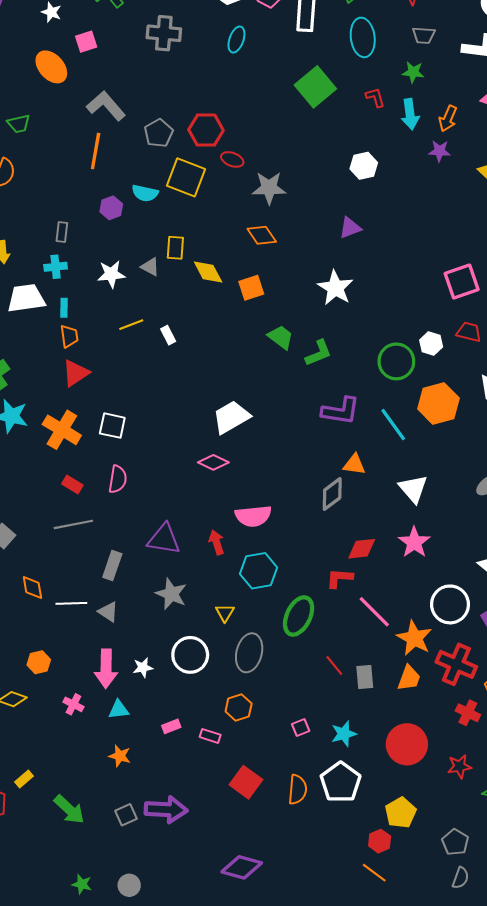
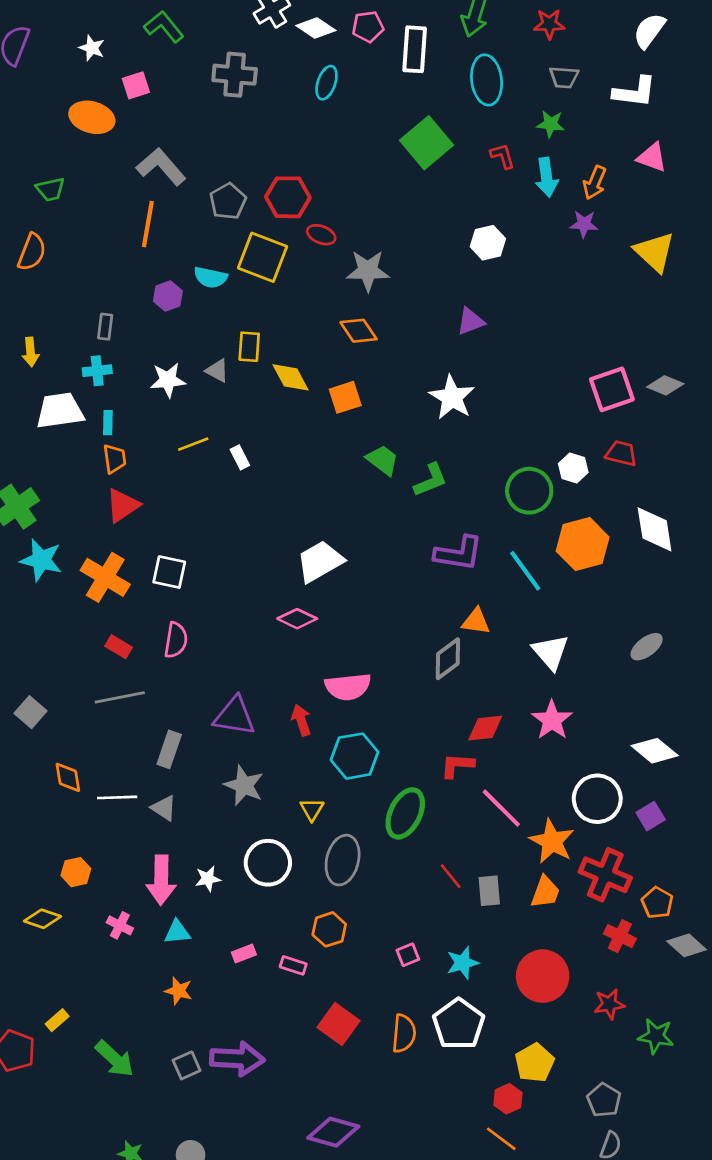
orange ellipse: (51, 67) -> (92, 117), turned -32

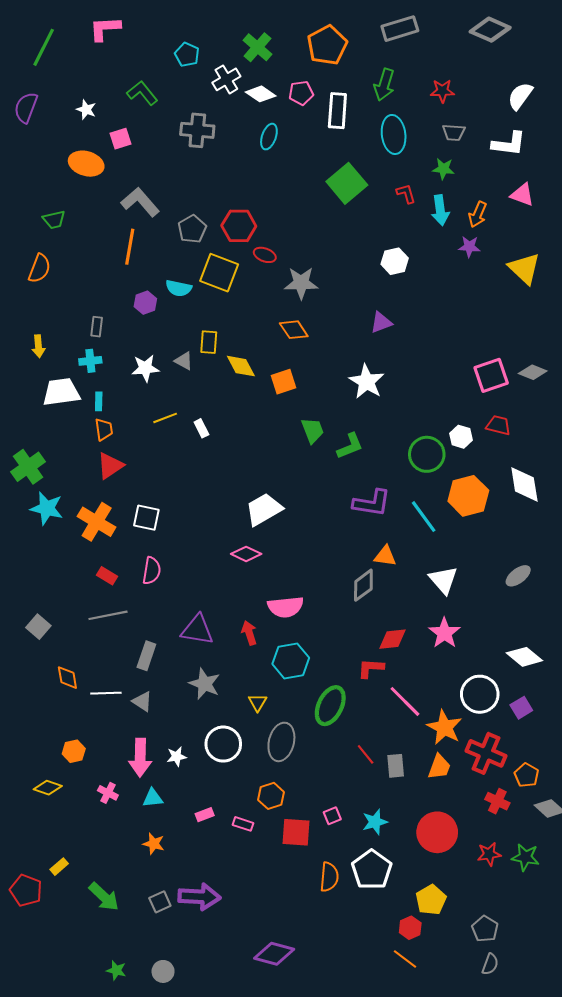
green trapezoid: (383, 460) -> (313, 430), turned 32
red square: (339, 1024) -> (296, 832), moved, turned -32
green star: (656, 1036) -> (525, 857), moved

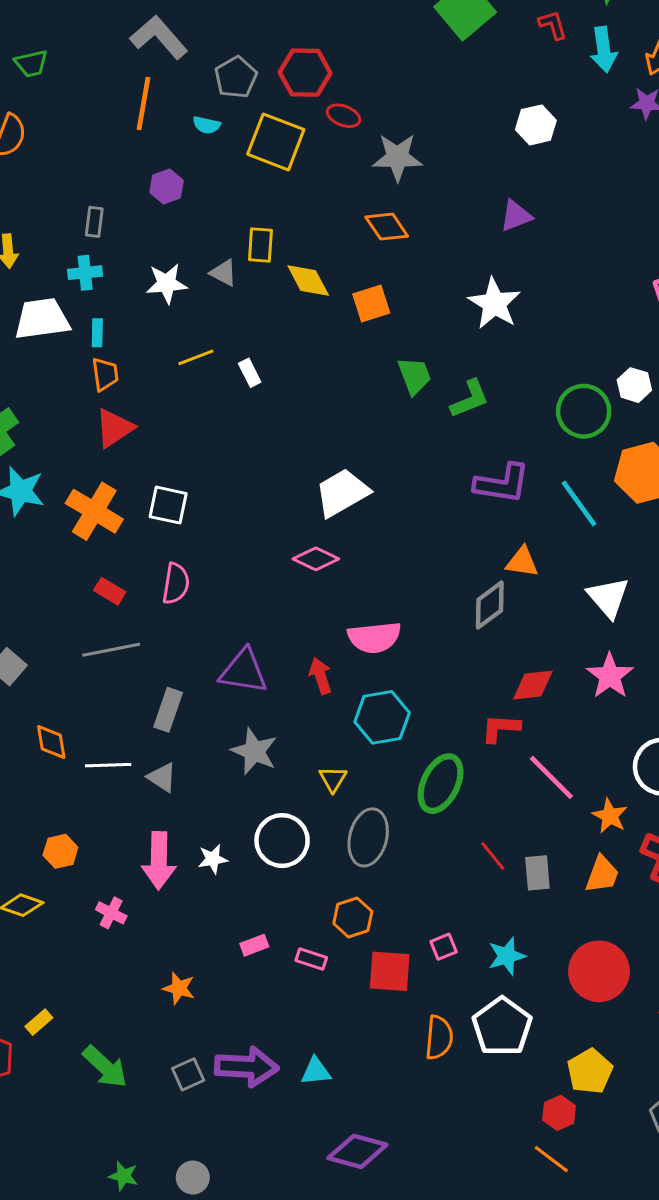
cyan semicircle: (179, 288) -> (207, 125), moved, size x0.7
orange star: (444, 727) -> (610, 816), size x0.7
cyan triangle: (153, 798) -> (316, 1071), moved

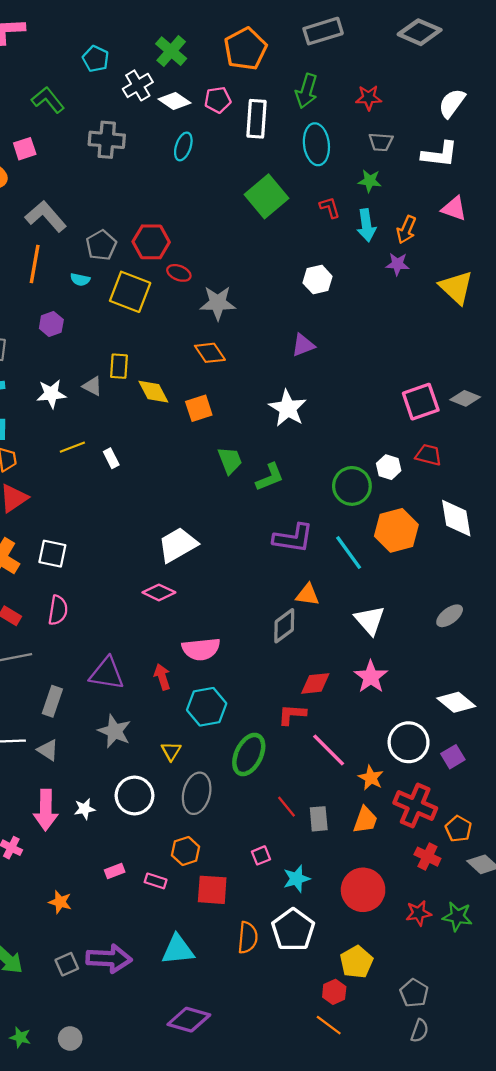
pink square: (444, 947) -> (261, 855), moved
cyan triangle: (316, 1071) -> (178, 950), moved, size x1.5

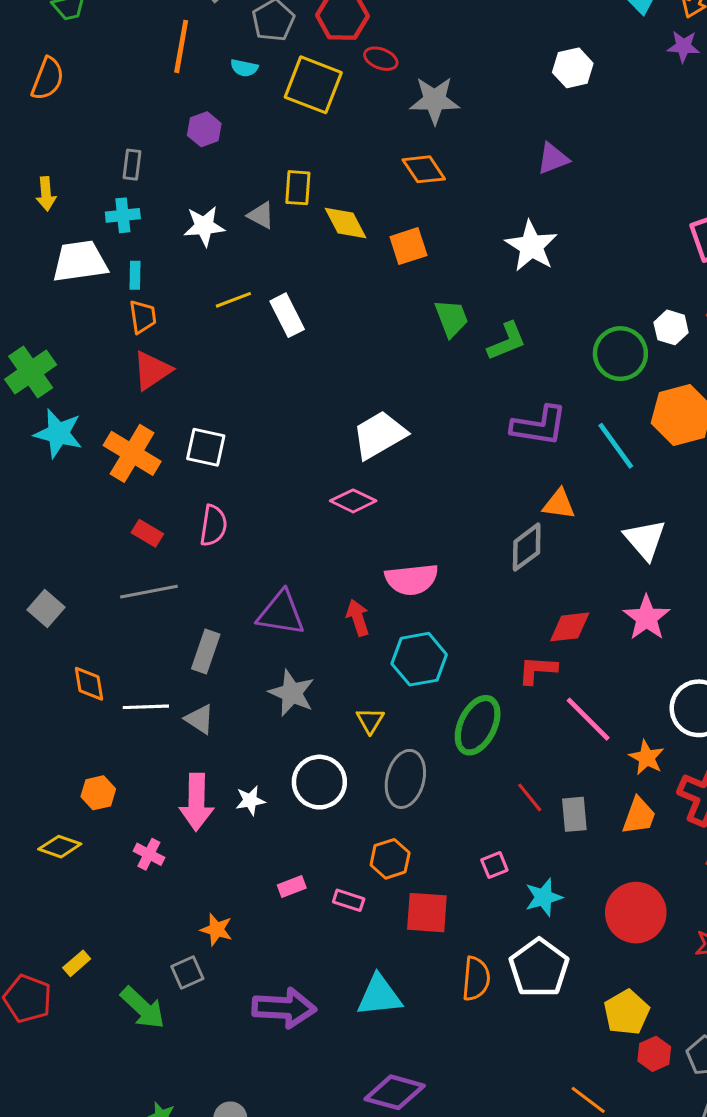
white rectangle: (111, 458) -> (287, 315), size x1.5
gray square: (67, 964) -> (187, 972), moved
red hexagon: (334, 992) -> (654, 1054), moved

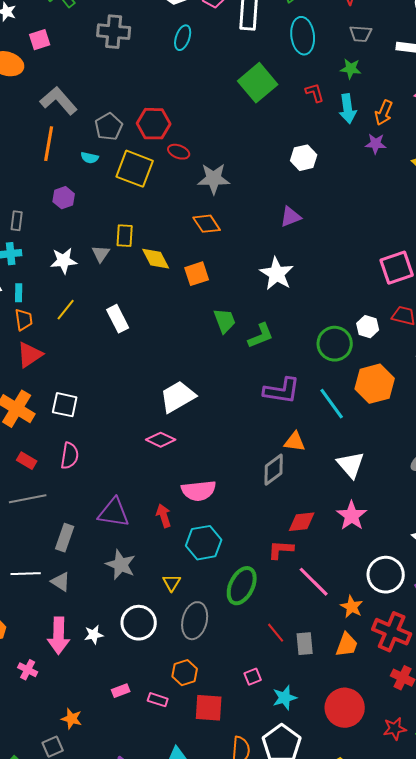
gray triangle: (261, 215) -> (101, 254), turned 36
yellow line: (233, 300) -> (66, 310), moved, turned -30

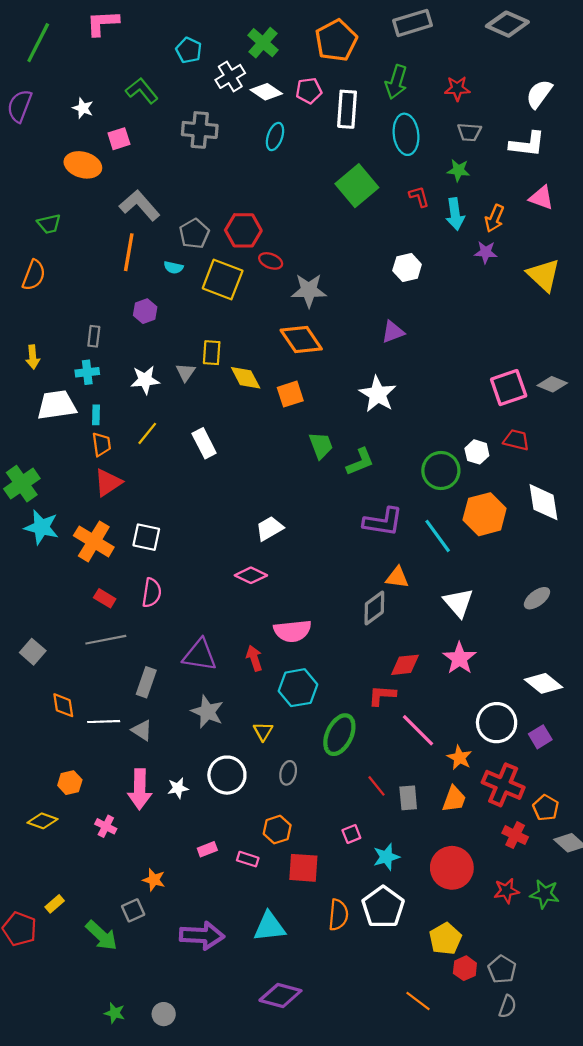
orange diamond: (207, 224) -> (301, 340), size x1.4
white trapezoid: (178, 397) -> (270, 528), size x0.7
gray ellipse: (195, 621) -> (288, 773), size x0.6

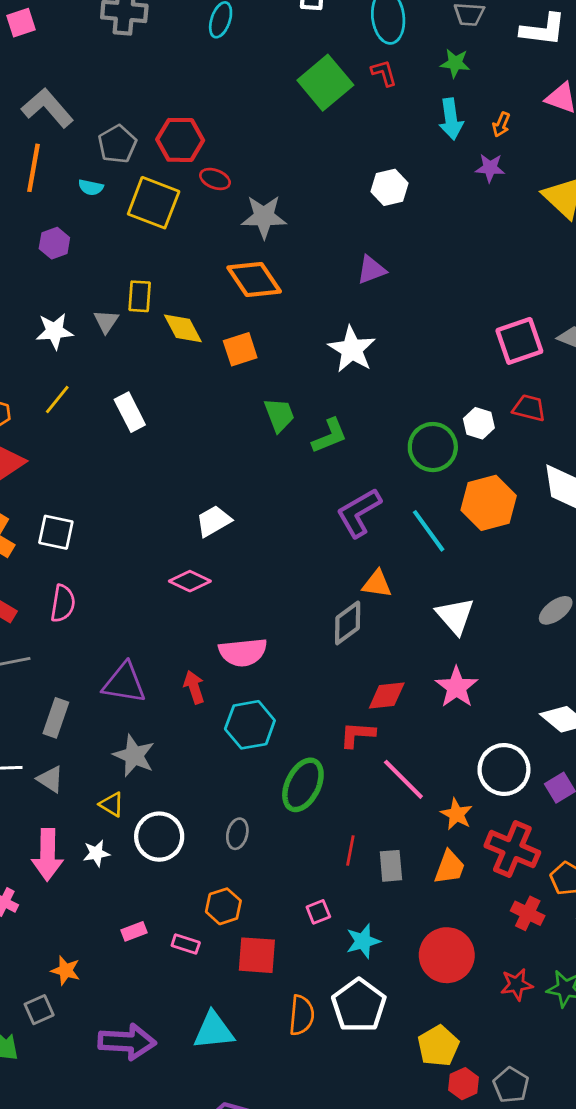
red L-shape: (419, 197) -> (384, 73), moved
orange arrow: (494, 218) -> (501, 125), size x0.7
purple L-shape: (383, 522) -> (359, 513), turned 141
yellow triangle: (263, 731) -> (112, 804), moved, turned -30
red line: (377, 786) -> (350, 850), turned 50

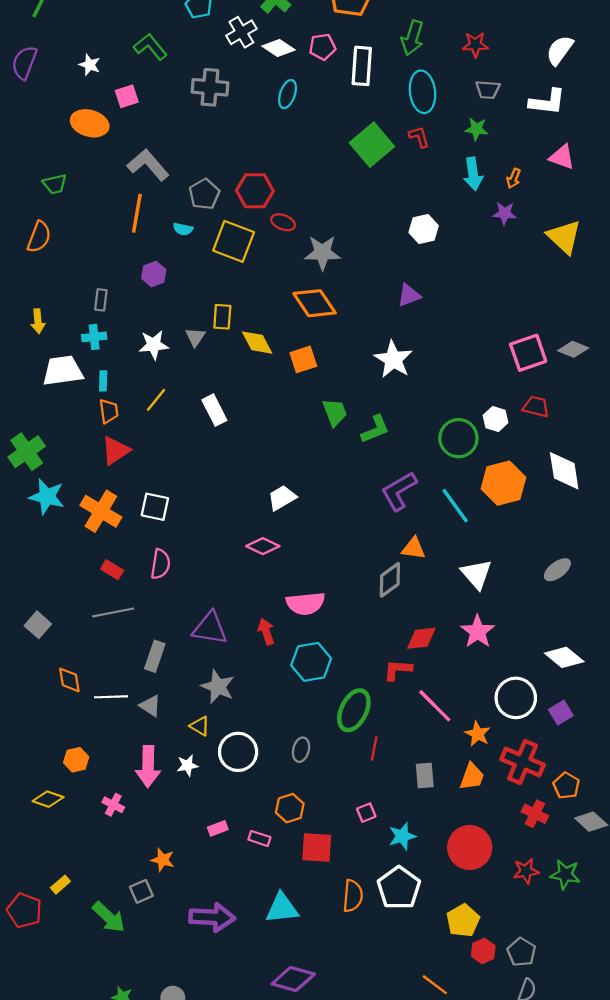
red line: (350, 850) -> (374, 749), moved

